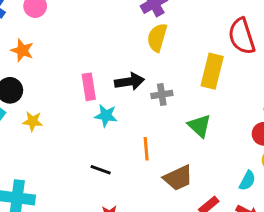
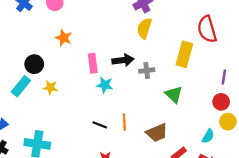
orange star: (22, 50) -> (64, 38), moved
orange line: (146, 149) -> (124, 122), moved

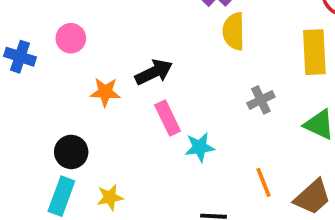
black arrow: (123, 60) -> (154, 72), moved
yellow star: (50, 88) -> (110, 197), moved
orange line: (124, 122) -> (264, 182), moved

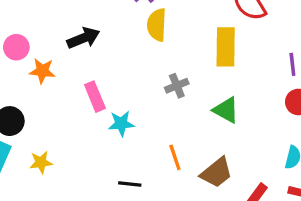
pink circle: (71, 38) -> (16, 47), moved
black arrow: (154, 72) -> (83, 38), moved

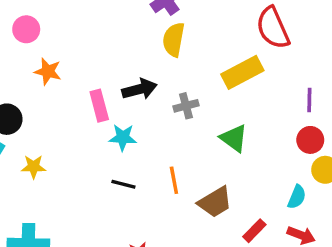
black arrow: (83, 38) -> (139, 89), moved
pink circle: (16, 47) -> (26, 29), moved
yellow rectangle: (226, 47) -> (242, 72), turned 54
black line: (130, 184) -> (123, 184), moved

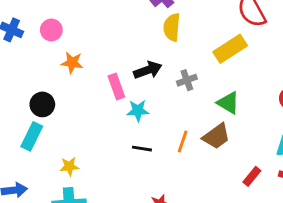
yellow star: (34, 167) -> (69, 166), moved
orange line: (174, 180) -> (183, 141), turned 35
brown trapezoid: (215, 202) -> (216, 136), moved

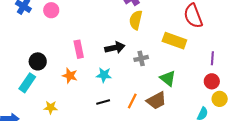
yellow rectangle: (230, 49) -> (174, 41), turned 45
orange star: (72, 63) -> (70, 76), moved
pink rectangle: (116, 86) -> (79, 49), moved
black line: (142, 149) -> (103, 102), turned -32

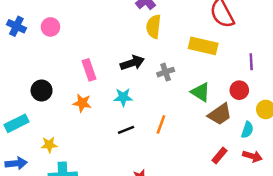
red circle: (212, 81) -> (239, 90), moved
cyan rectangle: (27, 83) -> (17, 123), moved, turned 36
brown trapezoid: (156, 101) -> (220, 114), moved
yellow star: (51, 107) -> (49, 145), moved

